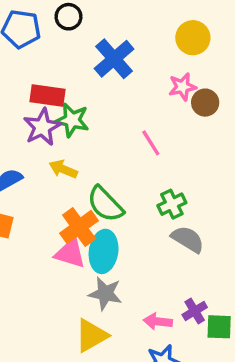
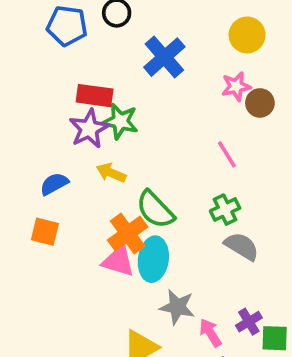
pink line: (151, 143) -> (227, 154), moved
gray star: (105, 293) -> (177, 307), moved
pink arrow: (158, 322) -> (210, 333), turned 52

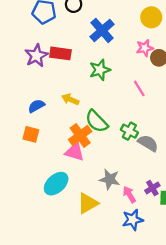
green star: (120, 121) -> (100, 70), moved, turned -30
purple star: (89, 129) -> (36, 56), moved
green cross: (225, 210) -> (129, 131), moved, turned -35
cyan ellipse: (153, 259) -> (56, 184), moved, turned 40

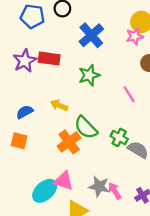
pink star: (145, 48) -> (135, 36), moved
pink triangle: (75, 152) -> (64, 181), moved
pink arrow: (129, 195) -> (115, 191), moved

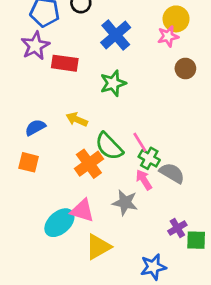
purple star: (25, 61) -> (35, 46), moved
pink line: (129, 94) -> (140, 142), moved
gray star: (99, 186) -> (125, 203), moved
pink arrow: (115, 191) -> (144, 180), moved

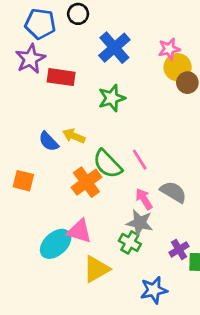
yellow circle: (176, 19) -> (178, 67), moved
blue semicircle: (35, 127) -> (49, 141), moved, turned -105
green cross: (149, 158) -> (130, 242), moved
gray star: (125, 203) -> (140, 223), moved

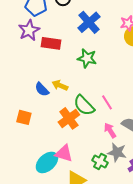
green star: (112, 98) -> (87, 58), turned 30
gray star: (140, 223) -> (117, 152), moved

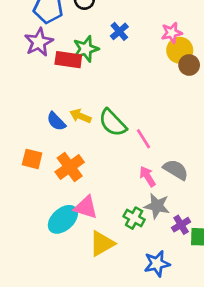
blue cross: (89, 22) -> (119, 31), size x0.6
green star: (87, 58) -> (86, 49), moved, turned -30
green semicircle: (84, 105) -> (113, 123), moved
orange cross: (69, 118) -> (70, 167), moved

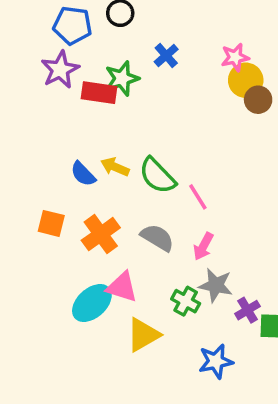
gray semicircle: (176, 170) -> (157, 238), moved
pink arrow: (147, 176) -> (203, 246), turned -120

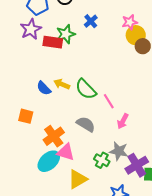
orange cross: (101, 234) -> (54, 136), moved
pink arrow: (203, 246) -> (123, 121), moved
purple cross: (247, 310) -> (137, 165), size x1.6

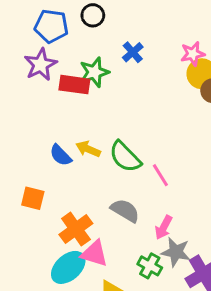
pink arrow: (123, 121) -> (164, 227), moved

